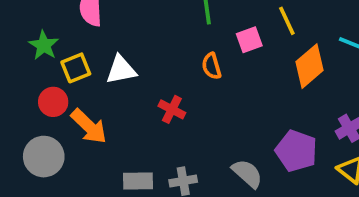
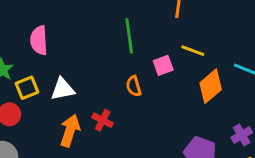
yellow line: (287, 21) -> (193, 51), turned -45
orange arrow: (89, 126) -> (70, 131), moved, turned -116

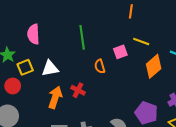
green line: (129, 36) -> (82, 37), moved

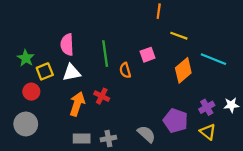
pink semicircle: (33, 34) -> (67, 45), moved
green line: (82, 37) -> (105, 54), moved
yellow line: (141, 41) -> (179, 36), moved

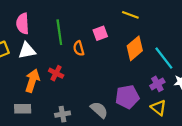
cyan line: (213, 59) -> (164, 58), moved, turned 30
purple pentagon: (175, 121) -> (127, 97), turned -30
gray rectangle: (82, 139) -> (23, 109), moved

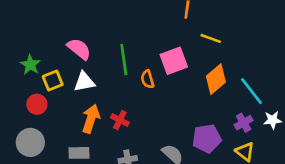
pink semicircle: (23, 24) -> (79, 49), turned 132
pink square: (100, 33) -> (174, 61), size x1.5
red cross: (56, 73) -> (120, 120), moved

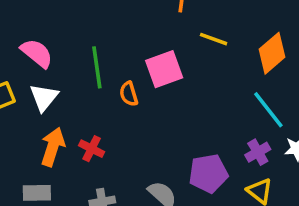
orange diamond: (216, 79) -> (272, 53), moved
white triangle: (84, 82) -> (44, 97), turned -40

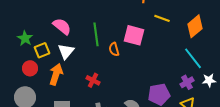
pink square: (164, 69) -> (134, 35), turned 35
orange arrow: (53, 147) -> (56, 74), moved

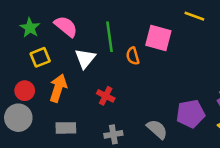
green star: (25, 38) -> (30, 28), moved
white triangle: (66, 51) -> (85, 59), moved
red circle: (30, 68) -> (25, 91), moved

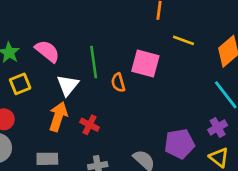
orange arrow: (58, 88) -> (58, 117), moved

